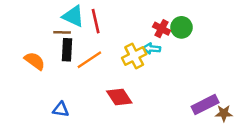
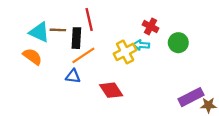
cyan triangle: (73, 16) -> (39, 32), moved
green circle: (181, 27) -> (178, 43), moved
black rectangle: (67, 50) -> (76, 38), moved
blue triangle: (61, 109) -> (73, 76), moved

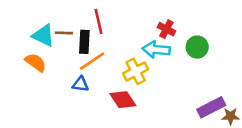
cyan arrow: (141, 45) -> (156, 50), size x1.5
yellow cross: (125, 52) -> (136, 71), moved

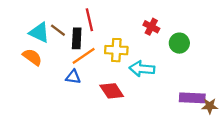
brown line: (64, 33) -> (58, 30), turned 35
cyan arrow: (156, 50) -> (142, 69), moved
yellow cross: (136, 71) -> (116, 50), moved, turned 30
purple rectangle: (211, 107) -> (192, 98), turned 30

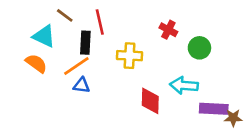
brown line: (58, 30) -> (65, 15), moved
orange line: (84, 56) -> (76, 66), moved
cyan arrow: (142, 69) -> (184, 85), moved
red diamond: (112, 91) -> (150, 101), moved, turned 35

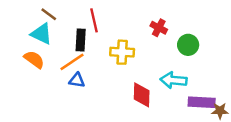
brown line: (65, 15) -> (49, 14), moved

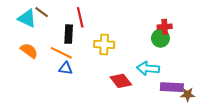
red cross: (159, 28) -> (165, 27), moved, turned -32
cyan triangle: (41, 34) -> (27, 18), moved
orange line: (72, 62) -> (61, 53), turned 60
red diamond: (142, 95) -> (121, 81), turned -40

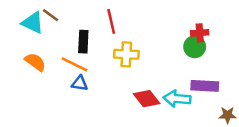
red line: (80, 17) -> (111, 21), moved
cyan arrow: (148, 68) -> (177, 99), moved
purple rectangle: (172, 87) -> (205, 86), moved

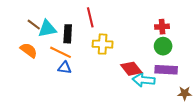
brown line: (50, 15) -> (34, 25), moved
cyan triangle: (33, 23) -> (47, 29), moved, turned -36
green circle: (195, 47) -> (163, 46), moved
red diamond: (147, 99) -> (131, 69), moved

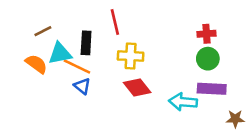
brown line: (34, 25) -> (43, 31), turned -64
cyan triangle: (47, 29) -> (60, 53), moved
blue triangle: (65, 68) -> (82, 86), turned 32
red diamond: (131, 69) -> (137, 87), moved

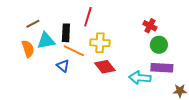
red line: (115, 22) -> (88, 17), turned 30
red cross: (206, 34) -> (150, 26), moved, turned 32
orange semicircle: (36, 64) -> (28, 49), turned 36
orange line: (77, 66) -> (74, 51), moved

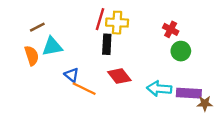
black rectangle: (66, 33) -> (107, 44), moved
yellow cross: (100, 43) -> (117, 23), moved
orange line: (74, 51) -> (84, 89), moved
purple rectangle: (162, 68) -> (189, 93), moved

